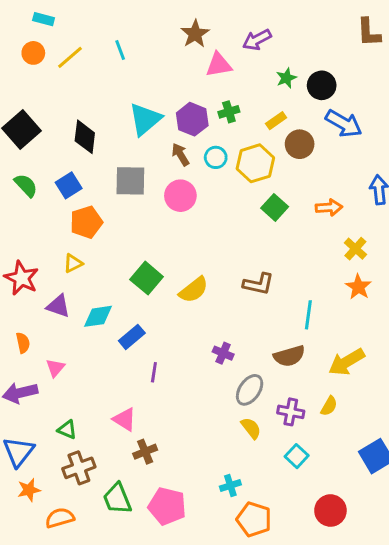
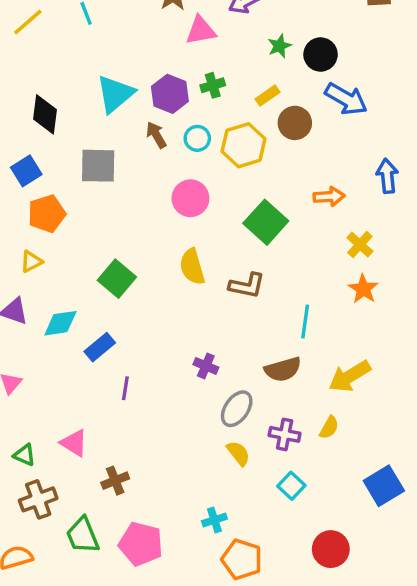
pink circle: (180, 196) -> (190, 198), moved
green square: (275, 207) -> (266, 222), moved, size x1.4
yellow semicircle: (194, 290) -> (192, 267), moved, turned 112
pink triangle: (125, 419) -> (74, 443), moved

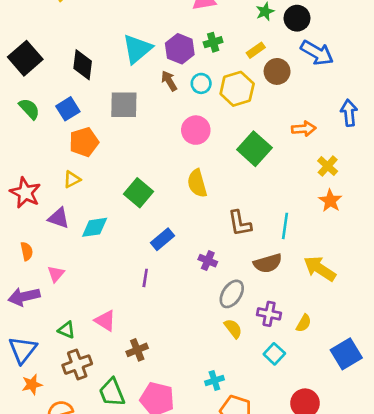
brown L-shape: (247, 286) -> (240, 223), moved, turned 68
blue rectangle: (100, 347) -> (162, 239), moved
yellow arrow: (350, 376) -> (320, 269), turned 64
yellow semicircle: (329, 428) -> (304, 323), moved

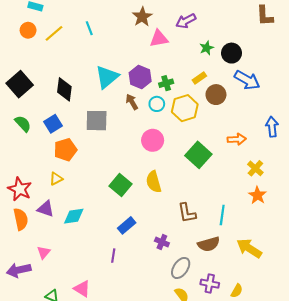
green cross: (213, 42) -> (166, 83), moved
green square: (139, 193) -> (120, 185), moved
orange semicircle: (27, 251) -> (21, 219), moved, size x1.5

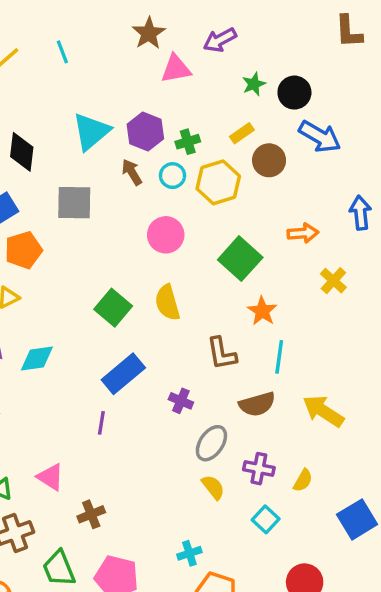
orange star: (257, 195) -> (262, 311), moved
blue rectangle: (127, 225) -> (123, 374), size x1.4

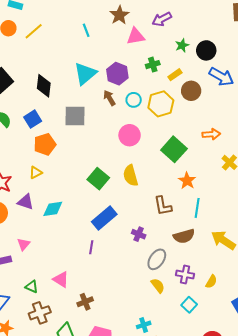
cyan line: (62, 52) -> (86, 30), moved
green cross: (188, 142) -> (153, 65), moved

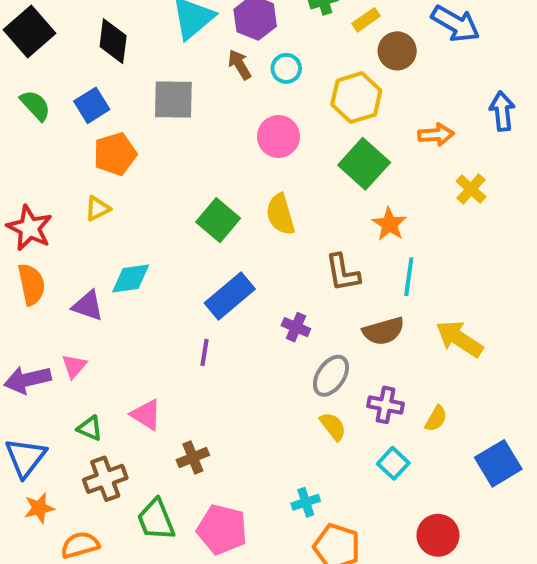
yellow hexagon: (161, 104) -> (356, 98), moved
purple triangle: (26, 202) -> (88, 306), moved
pink triangle: (24, 244) -> (74, 366), moved

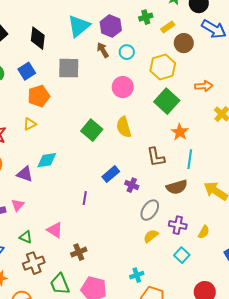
blue rectangle: (230, 296) -> (111, 174), moved, size x0.7
yellow semicircle: (333, 426) -> (151, 236), turned -91

